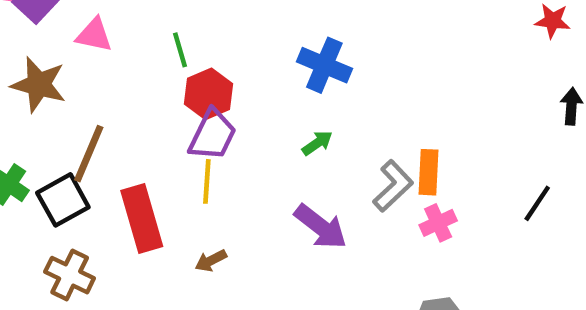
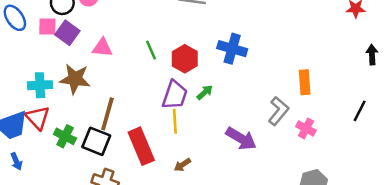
red hexagon: (208, 94) -> (185, 59), moved
green arrow: (317, 143) -> (205, 92), moved
orange rectangle: (428, 172) -> (305, 82), moved
black square: (63, 200) -> (96, 141), turned -32
pink cross: (438, 223) -> (306, 128), turned -30

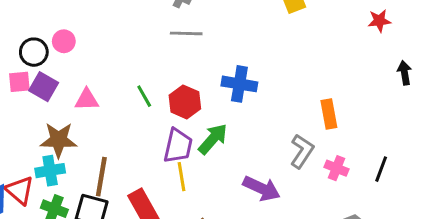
cyan cross: (40, 85) -> (50, 171), moved
green arrow: (205, 92) -> (213, 139), size x1.6
black line: (360, 111) -> (381, 169), moved

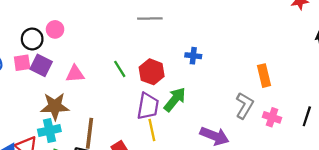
blue cross: (239, 84) -> (193, 56), size x0.6

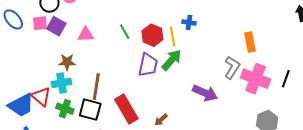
brown star: (55, 106) -> (67, 62), size x0.7
pink cross: (272, 117) -> (256, 79), size x1.8
yellow line: (152, 130) -> (173, 37), moved

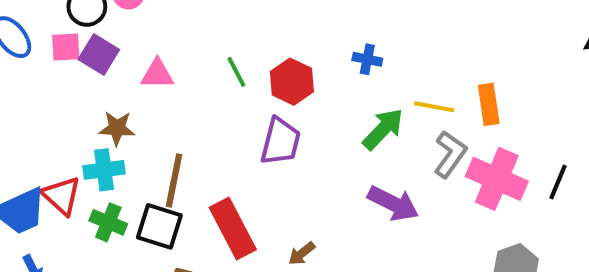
yellow line: (173, 37) -> (434, 107), moved, turned -72
green arrow: (172, 60) -> (383, 129), moved

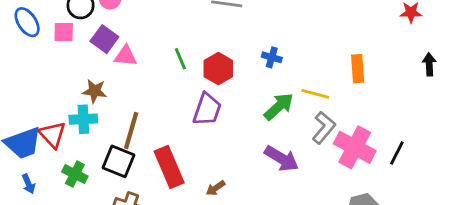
purple square: (99, 55) -> (104, 39), moved
orange rectangle: (489, 104) -> (358, 69), moved
green cross: (108, 222) -> (75, 174), moved

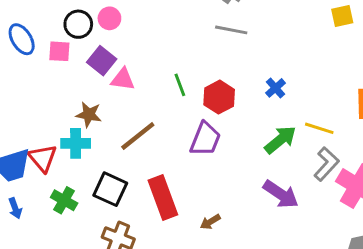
blue cross: (272, 57) -> (276, 88), turned 30
brown line: (131, 130) -> (138, 136), moved, turned 33

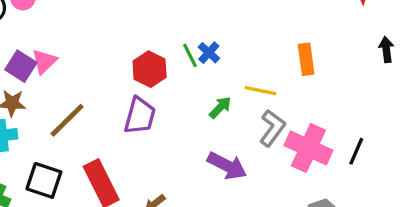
purple square: (102, 61) -> (21, 66), moved
pink triangle: (123, 79) -> (44, 61), turned -45
green line: (180, 85) -> (190, 55), moved
green arrow: (280, 140) -> (220, 107), size x0.7

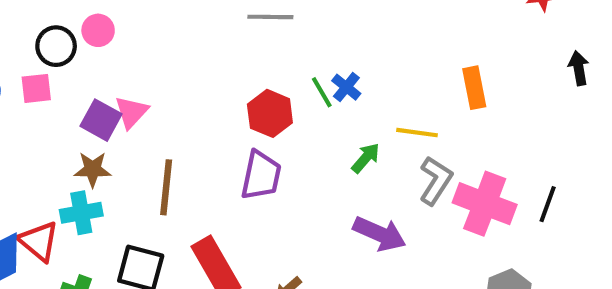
brown line: (67, 120) -> (166, 187), turned -36

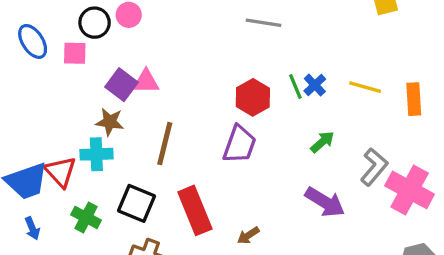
pink triangle: (131, 112) -> (146, 82), turned 40
yellow line: (417, 133) -> (365, 87), moved

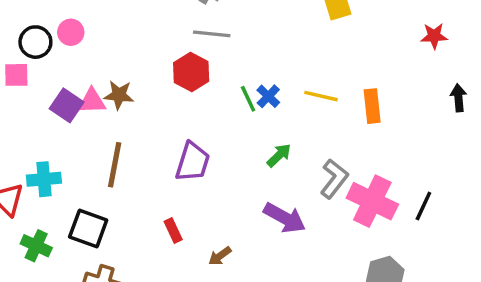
red hexagon: (253, 97) -> (191, 72), moved
brown star: (110, 122) -> (119, 95), moved
red rectangle: (195, 210) -> (173, 230), moved, size x0.5
brown arrow: (248, 235) -> (220, 256), moved

